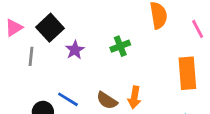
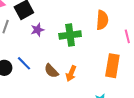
green cross: (120, 46) -> (70, 35), size x1.5

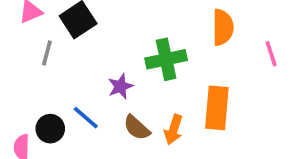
purple star: (37, 30) -> (121, 86), moved
orange rectangle: (112, 66) -> (217, 108), moved

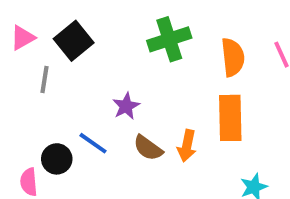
orange semicircle: (223, 27) -> (233, 57), moved
green cross: (166, 59) -> (169, 39), moved

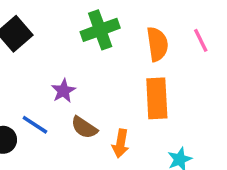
orange arrow: (187, 146) -> (121, 144), moved

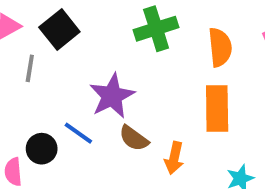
purple star: (63, 91) -> (112, 96), size x1.6

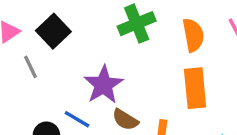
gray line: (30, 68) -> (31, 67), turned -30

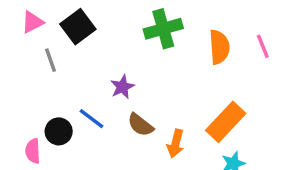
purple star: (103, 85) -> (122, 87), size x0.6
orange rectangle: (195, 88) -> (226, 122), moved, turned 42

